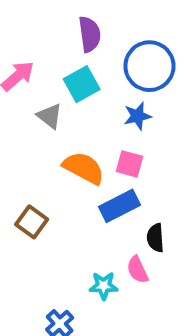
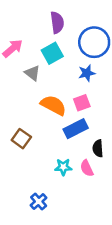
pink square: (129, 164) -> (82, 103), turned -35
cyan star: (104, 286) -> (63, 167), moved

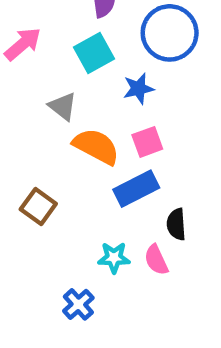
gray triangle: (32, 73) -> (63, 106), moved
blue star: (87, 73) -> (138, 89), moved
blue cross: (39, 202) -> (78, 304), moved

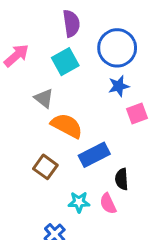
blue star: (138, 89) -> (119, 86), moved
pink square: (147, 142) -> (137, 114), moved
brown square: (38, 206) -> (45, 167), moved

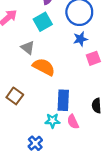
blue rectangle: (94, 155) -> (63, 100), moved, turned -60
brown square: (45, 167) -> (15, 96), moved
black semicircle: (122, 179) -> (97, 106), moved

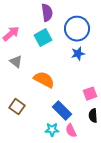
gray triangle: (28, 48) -> (16, 62), moved
pink square: (93, 58) -> (90, 94), moved
blue rectangle: (63, 100) -> (62, 111), turned -48

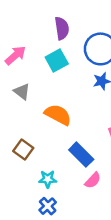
cyan star: (52, 130) -> (48, 179), moved
pink semicircle: (71, 131) -> (93, 180), turned -112

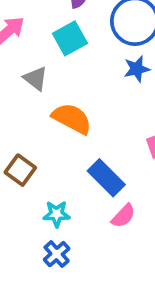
gray triangle: (22, 91) -> (36, 78), moved

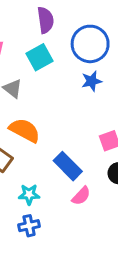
orange semicircle: (72, 119) -> (25, 130), moved
blue cross: (57, 254) -> (29, 226), turned 30

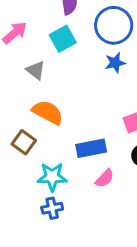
blue rectangle: (68, 166) -> (91, 148), turned -56
cyan star: (29, 194) -> (52, 177), size x1.4

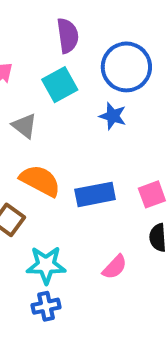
blue star: (115, 63) -> (113, 116), moved, turned 30
blue rectangle: (91, 148) -> (95, 194), moved

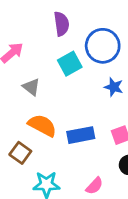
cyan square: (60, 85) -> (70, 64), moved
blue star: (113, 116) -> (114, 87), moved

